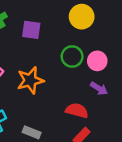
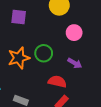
green circle: (72, 56) -> (44, 53), moved
pink circle: (97, 61) -> (74, 33), moved

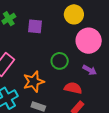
pink circle: (74, 33) -> (89, 41), size x1.6
orange star: (19, 58) -> (34, 82), moved

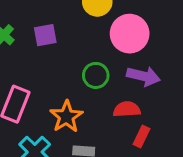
purple arrow: (90, 70) -> (143, 76), size x1.5

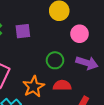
pink circle: (130, 34) -> (80, 34), size x0.7
red semicircle: (127, 109) -> (62, 85), moved

